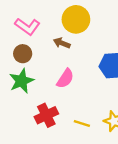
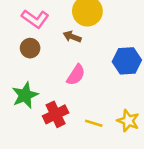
green star: (21, 81) -> (25, 95), moved

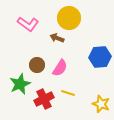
brown circle: (30, 48) -> (37, 65), moved
yellow line: (94, 123) -> (68, 93), moved

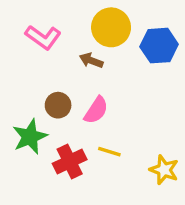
blue hexagon: (100, 57) -> (159, 46), moved

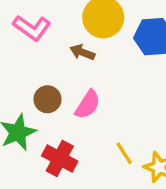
yellow line: (109, 152) -> (124, 153), moved, turned 40
red cross: (70, 162) -> (60, 159), turned -36

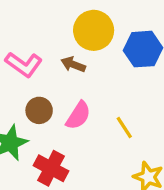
pink L-shape: (32, 28) -> (24, 64), moved
yellow line: (124, 153) -> (124, 127), moved

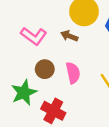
pink semicircle: (78, 116) -> (73, 73), turned -45

